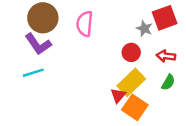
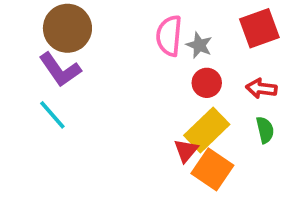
pink semicircle: (85, 24) -> (169, 36), moved
gray star: (144, 29) -> (199, 45), moved
cyan line: (33, 73) -> (52, 115), turned 66
green semicircle: (168, 82) -> (265, 130), turned -42

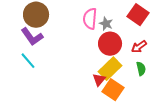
red square: (259, 28) -> (138, 15), turned -35
red circle: (207, 83) -> (110, 44), size x1.5
red arrow: (261, 88) -> (139, 47), turned -42

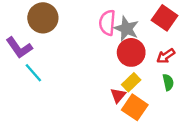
gray star: (106, 24) -> (126, 29), size x1.5
purple L-shape: (32, 37) -> (19, 48), moved
yellow rectangle: (110, 69) -> (131, 82), size x0.7

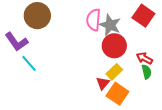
red arrow: (166, 56) -> (144, 58), moved, turned 63

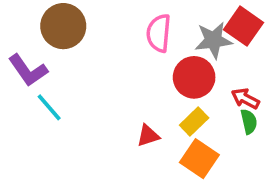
gray star: (110, 25) -> (213, 40), moved, turned -30
red triangle: (103, 83) -> (148, 136), moved, turned 32

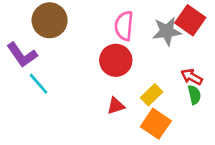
red circle: (194, 77) -> (116, 60), moved

